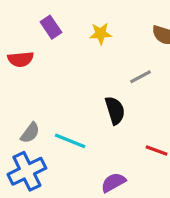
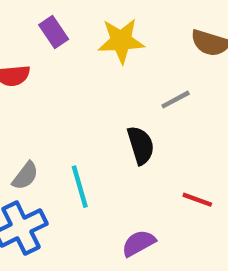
yellow star: (101, 34) -> (121, 41), size x1.5
cyan line: (70, 141) -> (80, 187), turned 52

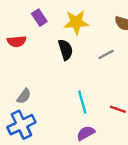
black semicircle: (141, 145) -> (66, 50), moved
cyan line: (80, 187) -> (82, 102), moved

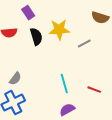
yellow star: (76, 22) -> (59, 30), moved
black semicircle: (66, 50) -> (36, 37), moved

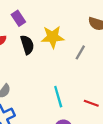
gray line: (84, 44) -> (80, 52), turned -32

